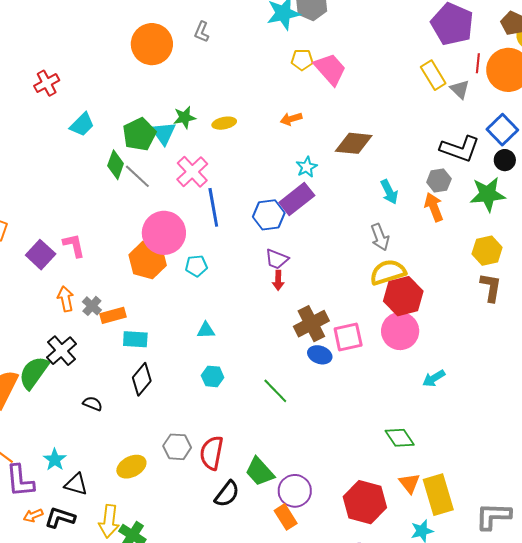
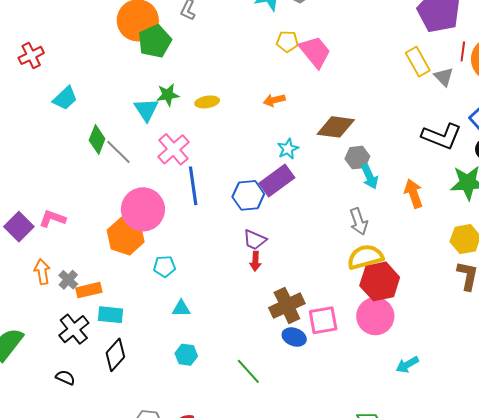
green pentagon: (139, 134) -> (155, 41), moved
gray hexagon: (439, 181) -> (357, 158), moved
pink L-shape: (74, 245) -> (52, 219), turned -60
cyan pentagon: (196, 266) -> (164, 266), moved
black cross: (62, 351) -> (74, 329), moved

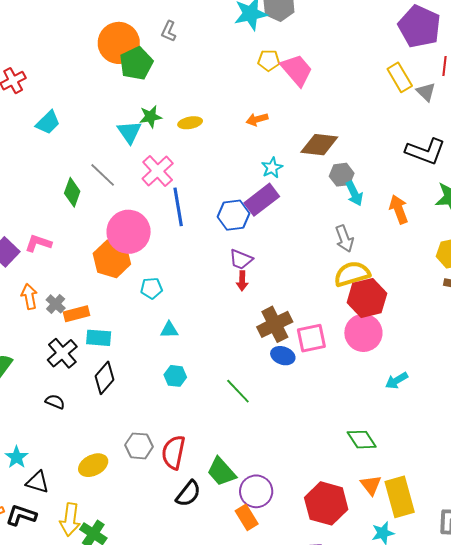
green diamond: (97, 140) -> (72, 192), moved

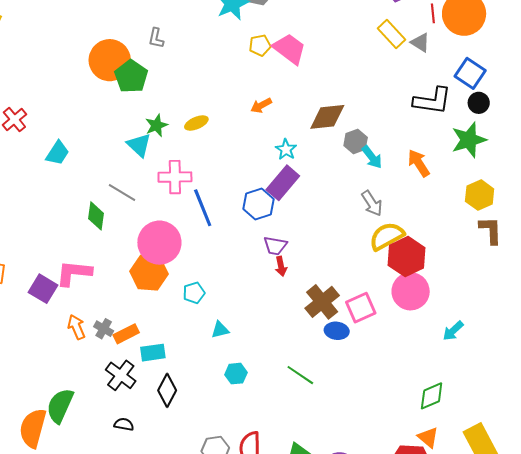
pink cross: (158, 171) -> (175, 177), turned -36
pink L-shape: (38, 243) -> (74, 273), size x1.4
green diamond: (362, 440) -> (432, 396), turned -68
orange triangle: (371, 485) -> (428, 437), moved

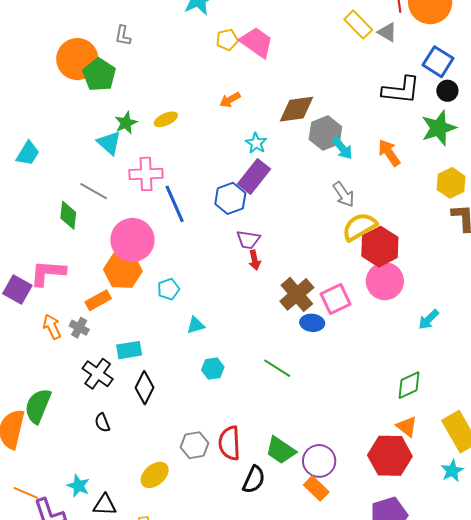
gray hexagon: (356, 141) -> (325, 133), size x1.4
orange rectangle: (126, 334) -> (98, 300), moved
black semicircle: (124, 424) -> (102, 423), turned -120

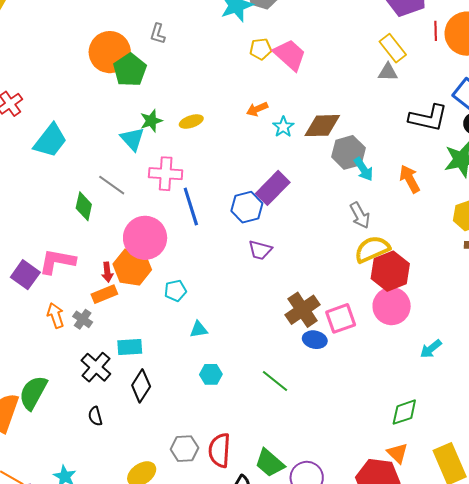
gray triangle: (387, 32) -> (388, 72), moved, turned -35
cyan star: (256, 143) -> (283, 127), moved
cyan trapezoid: (28, 153) -> (50, 140), size x1.4
red arrow: (255, 260) -> (107, 272), moved

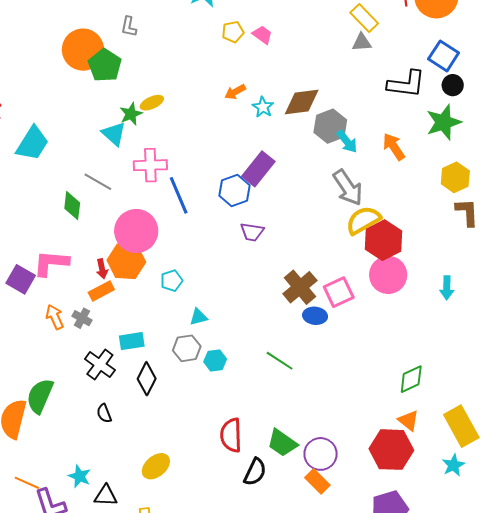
pink trapezoid: (290, 55) -> (262, 35), size x0.6
yellow ellipse: (191, 122) -> (152, 103), moved
gray arrow: (360, 215) -> (348, 188), size x1.4
cyan arrow: (431, 349) -> (447, 288), moved, turned -45
gray hexagon: (185, 449) -> (187, 348), moved

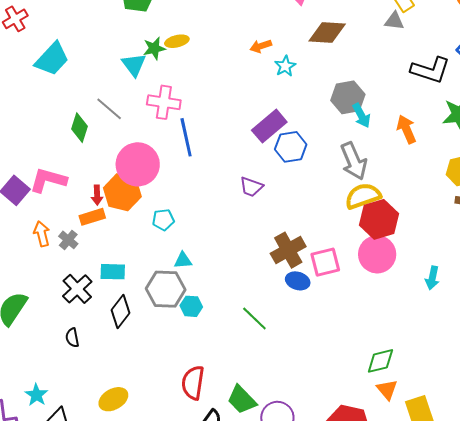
brown diamond: (302, 102) -> (327, 32), moved
blue hexagon: (234, 191) -> (291, 147), moved
gray hexagon: (187, 348) -> (166, 289), size x1.4
orange triangle: (408, 421) -> (387, 390), moved

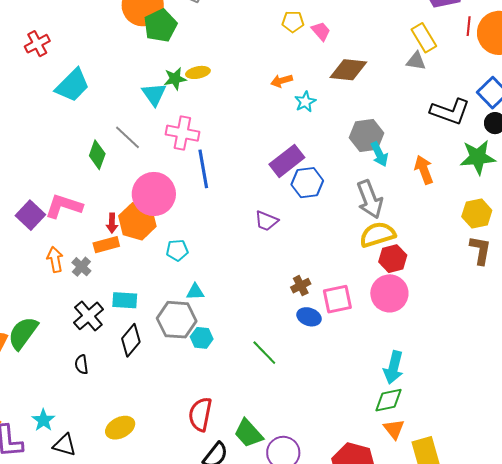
red hexagon: (379, 219) -> (393, 259), size x0.7
brown cross: (288, 250) -> (301, 286), size x0.6
cyan arrow: (432, 278) -> (393, 367), moved, size x1.4

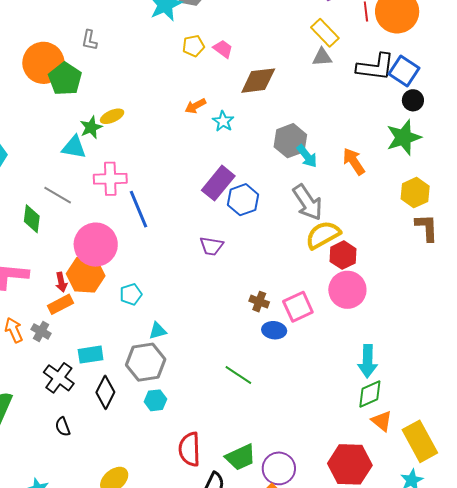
cyan triangle: (154, 94) -> (74, 147), turned -32
black L-shape: (450, 111) -> (375, 67), moved
brown cross: (301, 286) -> (259, 302), turned -30
cyan hexagon: (202, 338) -> (155, 400), moved
green trapezoid: (248, 433) -> (241, 457), turned -60

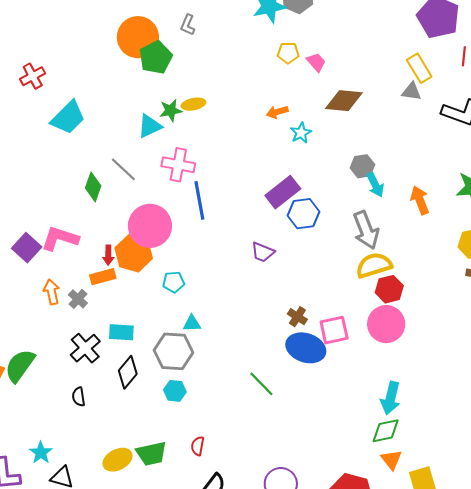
gray hexagon: (290, 141) -> (362, 166), size x0.7
cyan triangle: (74, 147) -> (150, 126), turned -48
blue ellipse: (274, 330) -> (306, 348), size x1.6
red semicircle: (190, 449) -> (198, 446), size x0.6
green trapezoid: (241, 457) -> (151, 454), moved

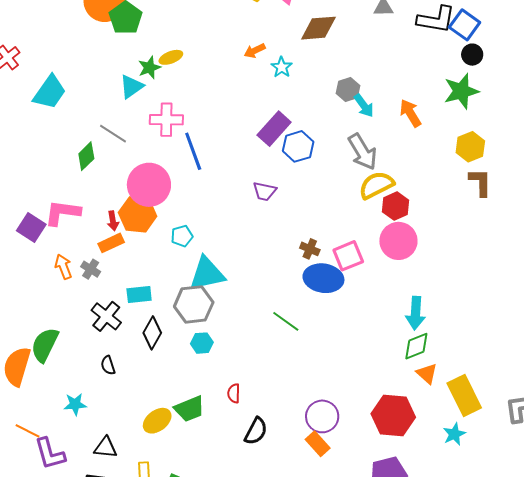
green diamond: (93, 187) -> (86, 156), turned 36
cyan triangle: (192, 323) -> (207, 274), size x2.0
cyan star: (41, 453) -> (75, 404), moved, turned -30

